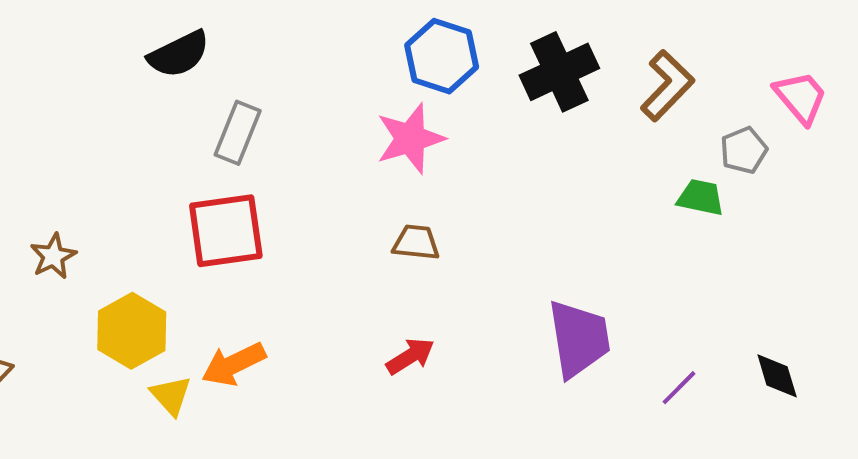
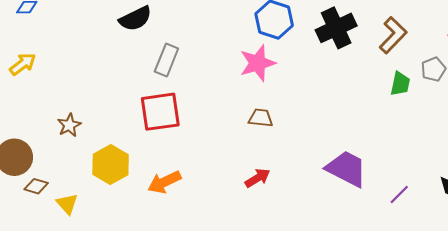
green trapezoid: (701, 197) -> (400, 84), moved, turned 90
purple trapezoid: (579, 339) -> (346, 169), turned -54
yellow triangle: (171, 395) -> (67, 204), moved

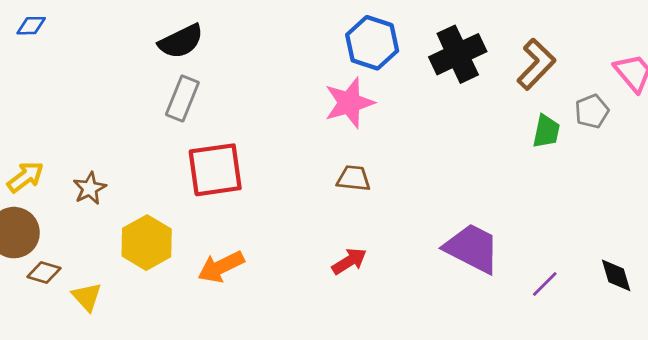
gray rectangle: (166, 60) -> (182, 98), moved
yellow arrow: (23, 64) -> (25, 177), moved

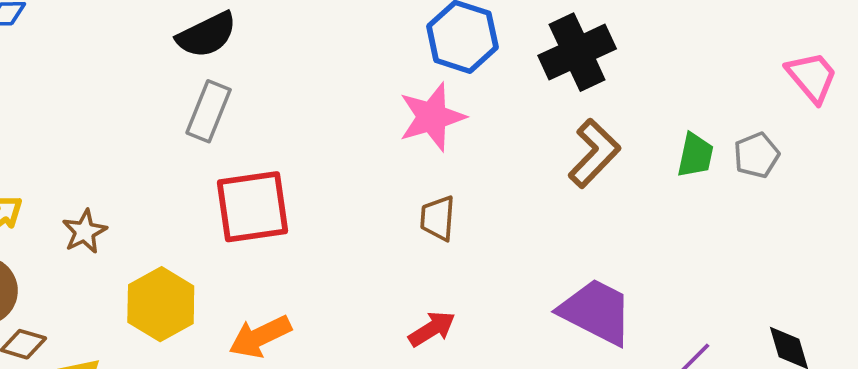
brown L-shape: (536, 64) -> (594, 153), moved
gray pentagon: (592, 111) -> (756, 155), moved
brown trapezoid: (354, 178) -> (438, 218), turned -92

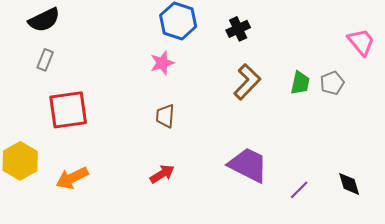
black cross: (577, 52) -> (238, 29), size x0.6
gray rectangle: (209, 111) -> (45, 60), size x0.7
pink star: (432, 117) -> (162, 63), size x0.7

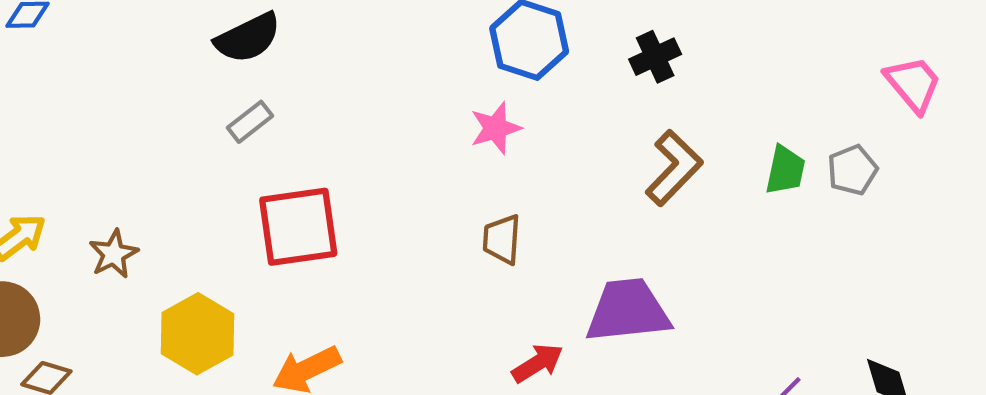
gray rectangle: (45, 60) -> (250, 122), turned 30
purple trapezoid: (248, 165) -> (628, 311), moved, turned -33
red arrow: (162, 174) -> (538, 363), moved

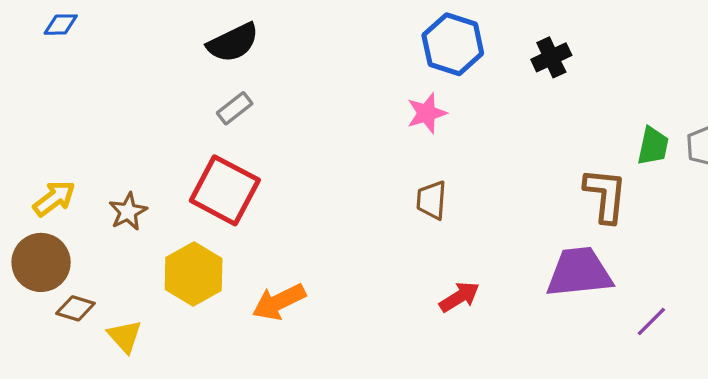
brown L-shape: (674, 168) -> (605, 195), moved, turned -38
red square: (298, 227) -> (225, 190), moved, turned 36
purple trapezoid: (628, 311) -> (579, 272), moved

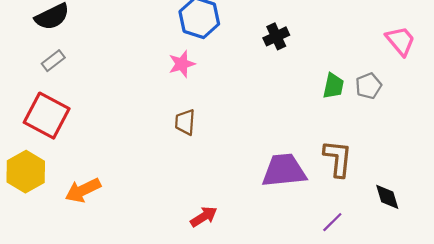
black cross: (551, 57) -> (276, 36), moved
brown L-shape: (605, 195) -> (338, 158), moved
red arrow: (459, 297) -> (204, 217), moved
purple line: (651, 322) -> (332, 222), moved

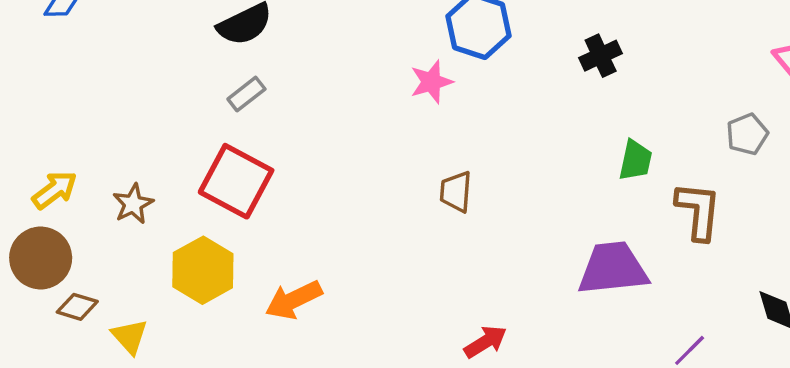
pink star: (182, 64) -> (431, 82), moved
green trapezoid: (333, 86) -> (635, 160), moved
brown L-shape: (338, 158) -> (698, 211), moved

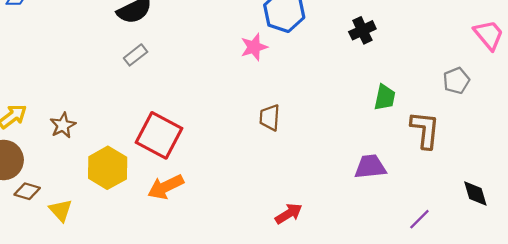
red square: (236, 181) -> (159, 135), moved
purple trapezoid: (613, 268) -> (370, 167), size x0.7

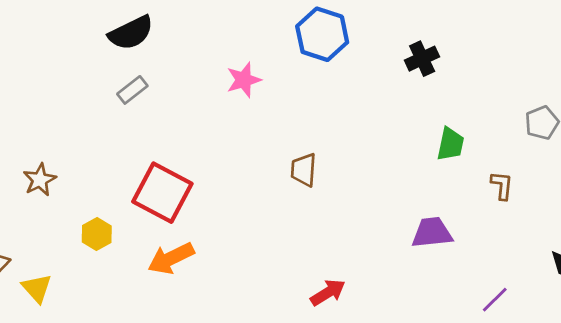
pink star: (254, 47) -> (244, 80), moved
brown L-shape: (425, 130) -> (502, 186), size x0.6
yellow hexagon: (108, 168) -> (97, 234), size x0.6

